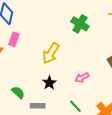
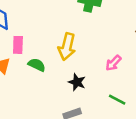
green semicircle: (18, 92) -> (37, 65), moved

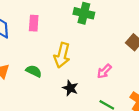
pink rectangle: (18, 45) -> (34, 23), moved

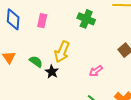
black star: (70, 88) -> (52, 72), moved

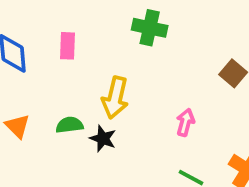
green semicircle: (36, 62) -> (70, 125), turned -32
pink arrow: (96, 71) -> (185, 122), turned 152

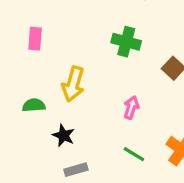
green cross: (150, 28) -> (126, 42), moved
black star: (103, 139) -> (64, 135), moved

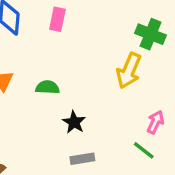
yellow arrow: (73, 84) -> (129, 71), moved
pink arrow: (131, 107) -> (155, 122), moved

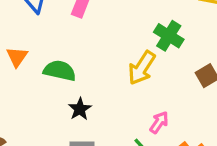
green semicircle: (47, 87) -> (60, 71), size x1.4

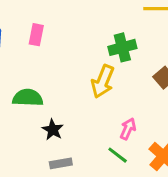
green cross: (169, 36) -> (122, 47), turned -36

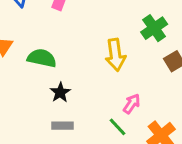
green cross: (122, 47) -> (154, 28), moved, turned -30
yellow arrow: (103, 81) -> (115, 55), turned -40

